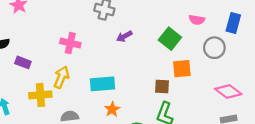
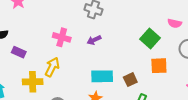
purple arrow: (124, 36) -> (94, 40), moved
cyan rectangle: (103, 84) -> (102, 76), moved
brown square: (162, 86) -> (130, 80), moved, turned -32

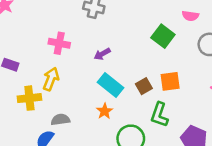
purple arrow: (94, 40) -> (102, 54), moved
orange square: (159, 66) -> (170, 81), moved
cyan rectangle: (102, 76) -> (110, 85), turned 45

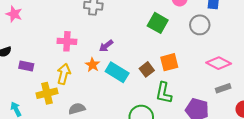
orange star: (105, 111) -> (93, 65), moved

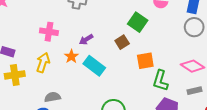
gray circle: (200, 25) -> (194, 27), moved
brown square: (147, 69) -> (122, 42), moved
yellow cross: (47, 93) -> (15, 75), moved
green L-shape: (164, 93) -> (160, 81), moved

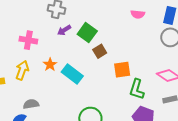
green square: (138, 22) -> (87, 33), moved
purple arrow: (86, 39) -> (64, 30), moved

